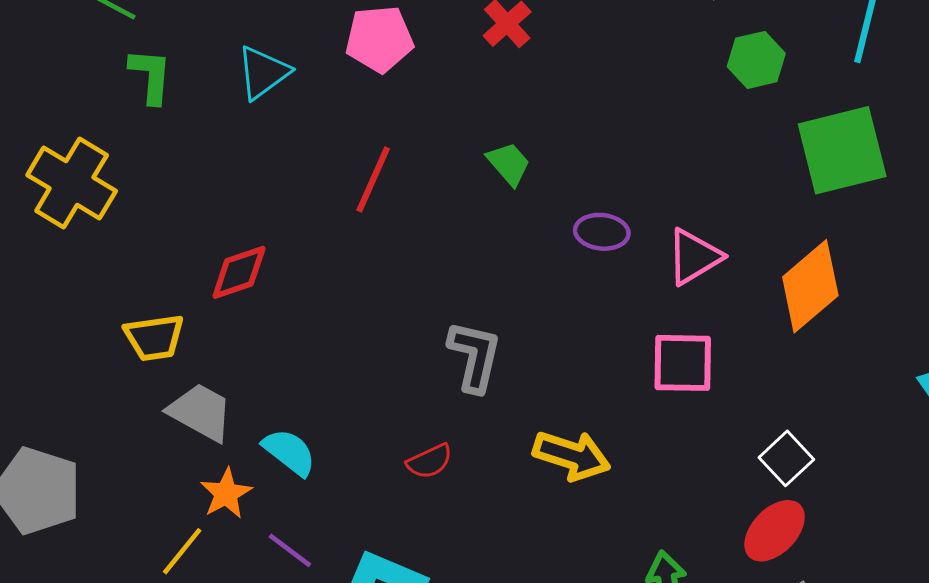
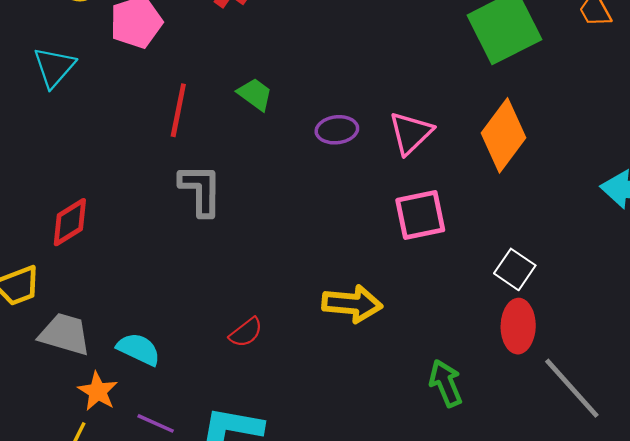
red line: (373, 180) -> (178, 110), moved
gray L-shape: (475, 356) -> (201, 190), moved
red ellipse: (775, 531) -> (518, 326), turned -30

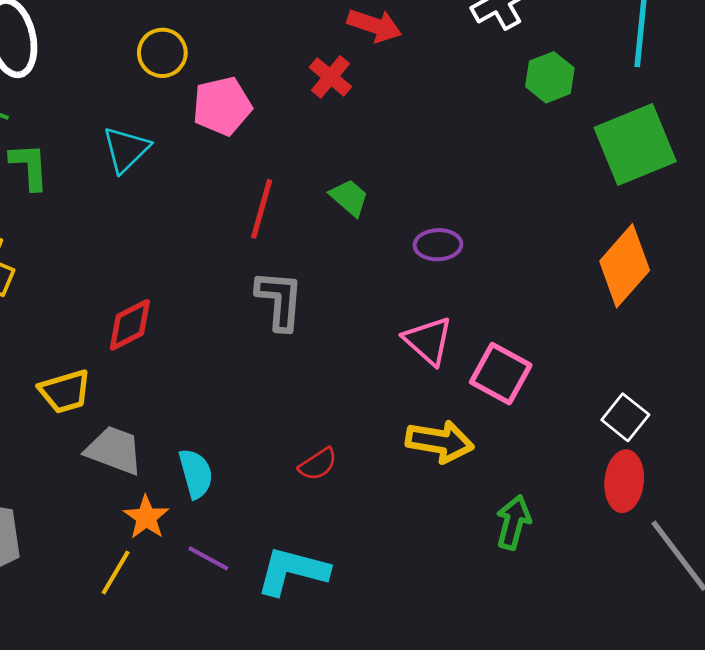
pink triangle: (411, 133) -> (428, 341), moved, turned -39
pink square: (420, 215) -> (501, 374), moved, turned 36
cyan semicircle: (139, 349) -> (196, 474), turned 45
green arrow: (446, 383) -> (513, 522), moved, turned 33

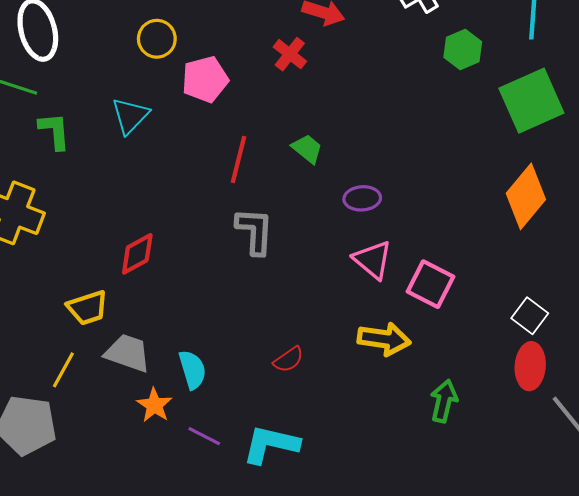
purple ellipse: (438, 245) -> (362, 198), moved
yellow line: (116, 572) -> (63, 370), moved

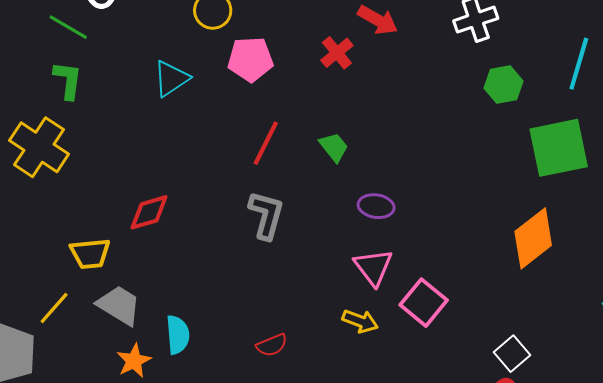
green L-shape: (54, 131) -> (68, 80), moved
yellow arrow: (384, 339) -> (360, 321), moved, size x0.7

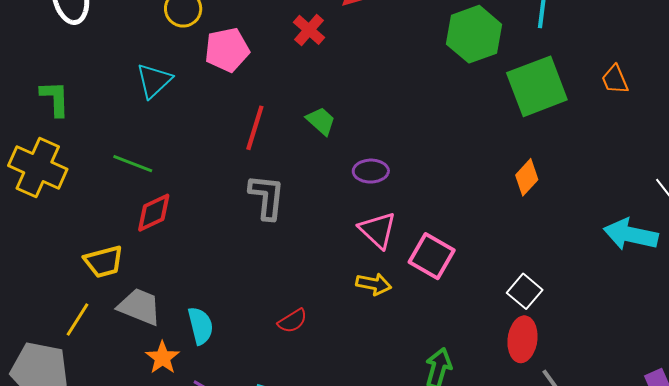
green line: (68, 27) -> (133, 164), moved
green hexagon: (503, 85) -> (474, 34), size x1.5
orange diamond: (533, 238) -> (527, 177), size x0.6

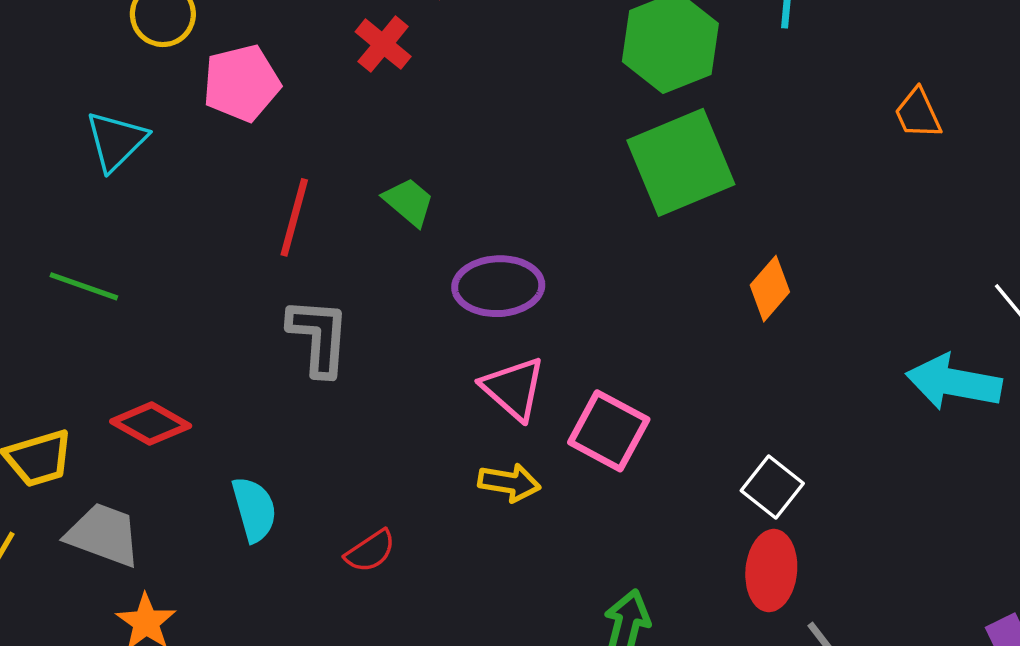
green square: (537, 86) -> (681, 162), moved
purple ellipse: (371, 171) -> (498, 286), size x1.4
red diamond: (154, 213) -> (151, 424), moved, turned 57
cyan semicircle: (201, 326) -> (254, 509), moved

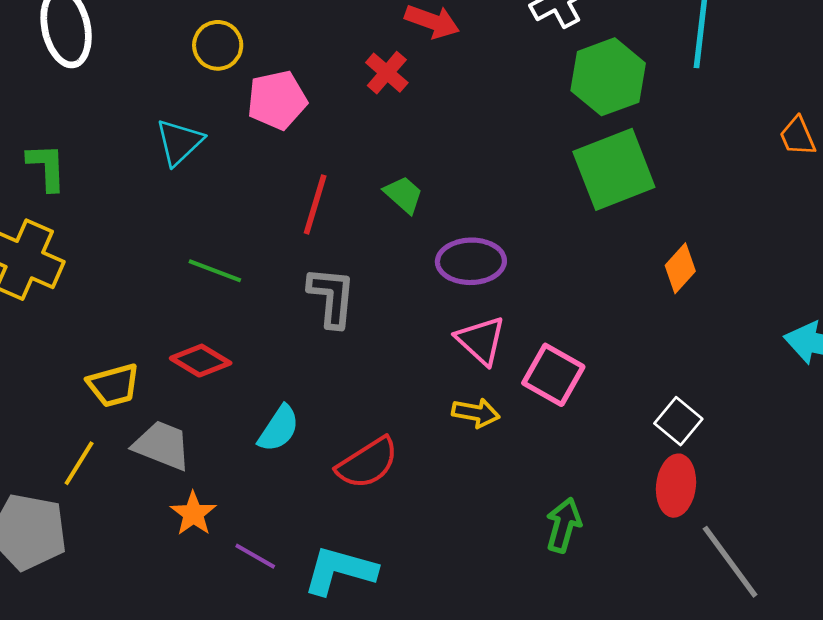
green line: (84, 286) -> (215, 271), moved
cyan semicircle: (254, 509) -> (279, 429), turned 48
red semicircle: (370, 551) -> (367, 463), size x1.6

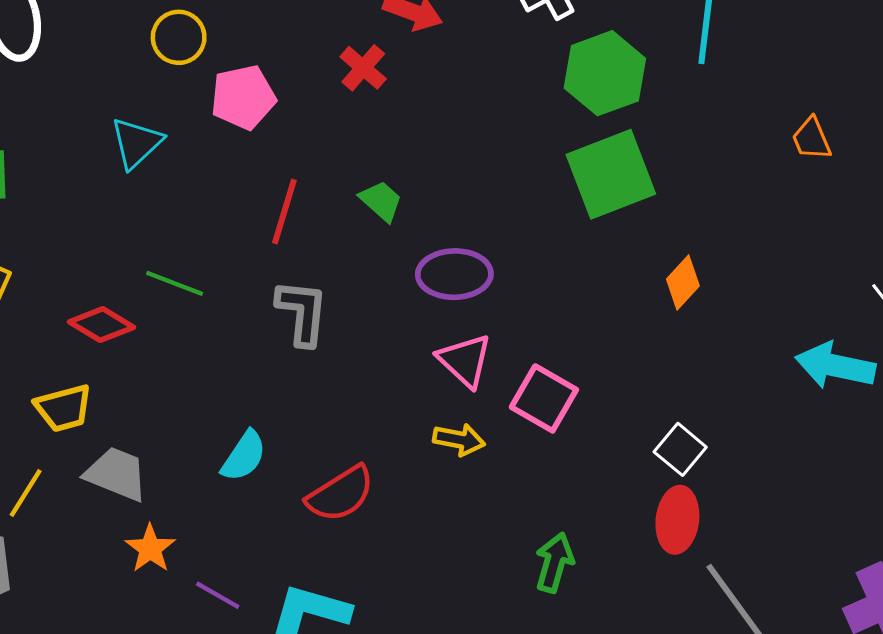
red diamond: (201, 361) -> (101, 325), moved

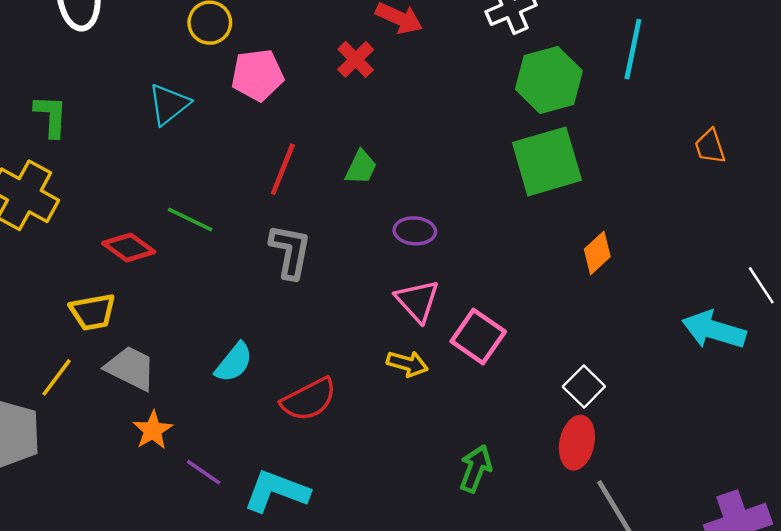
green trapezoid: (381, 201) -> (361, 167), turned 69
purple ellipse: (454, 274) -> (415, 231), size x0.7

